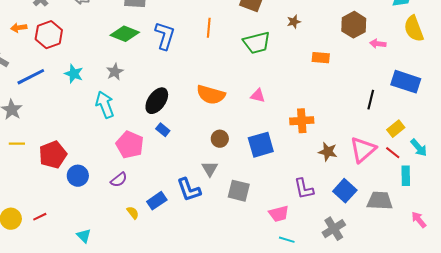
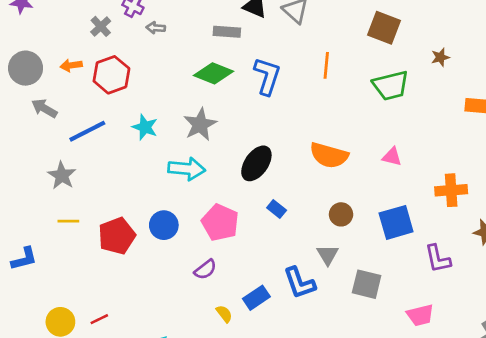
gray star: (115, 72) -> (200, 124), size x1.4
cyan arrow: (105, 105) -> (187, 169), turned 116
blue rectangle: (163, 130) -> (277, 209), moved
blue circle: (78, 176) -> (164, 225), moved
purple L-shape: (304, 189) -> (438, 259), moved

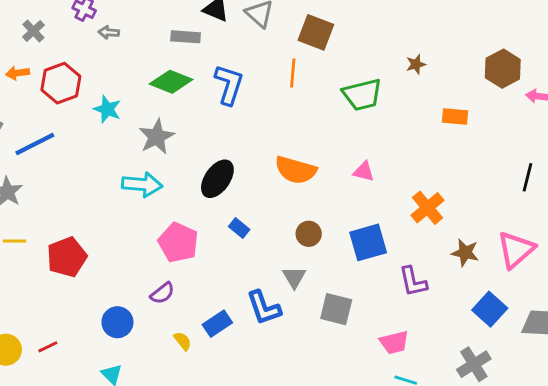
gray cross: (101, 26) -> (33, 31), moved
brown square: (384, 28) -> (316, 32), moved
cyan star: (145, 127) -> (107, 109), moved
orange cross: (451, 190) -> (427, 208), turned -36
blue circle: (164, 225) -> (117, 322), moved

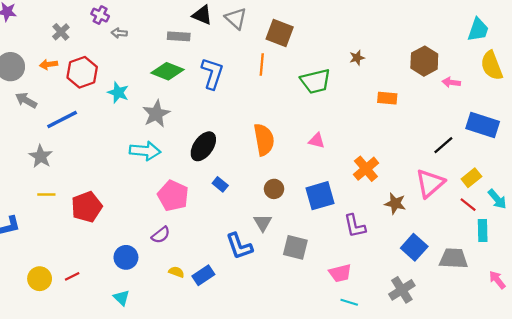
orange semicircle: (296, 170) -> (264, 140), turned -116
black line: (527, 177) -> (443, 145), turned 35
pink triangle: (516, 250) -> (430, 183), moved
blue rectangle: (217, 324) -> (203, 275), moved
yellow semicircle: (183, 341) -> (176, 272), turned -32

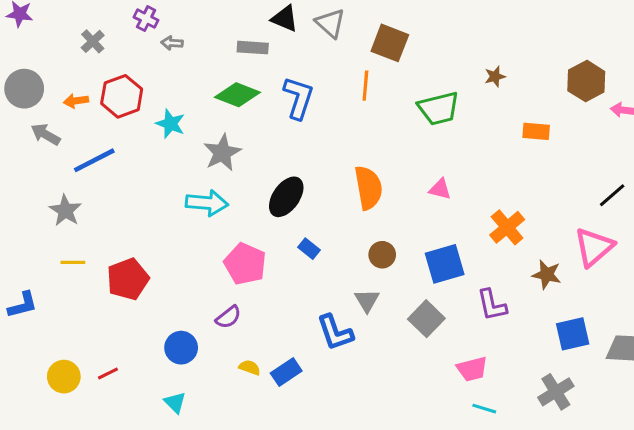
orange arrow: (49, 64) -> (76, 101), moved
gray square: (295, 247) -> (426, 319), moved, turned 30
blue square: (414, 247) -> (573, 334), turned 35

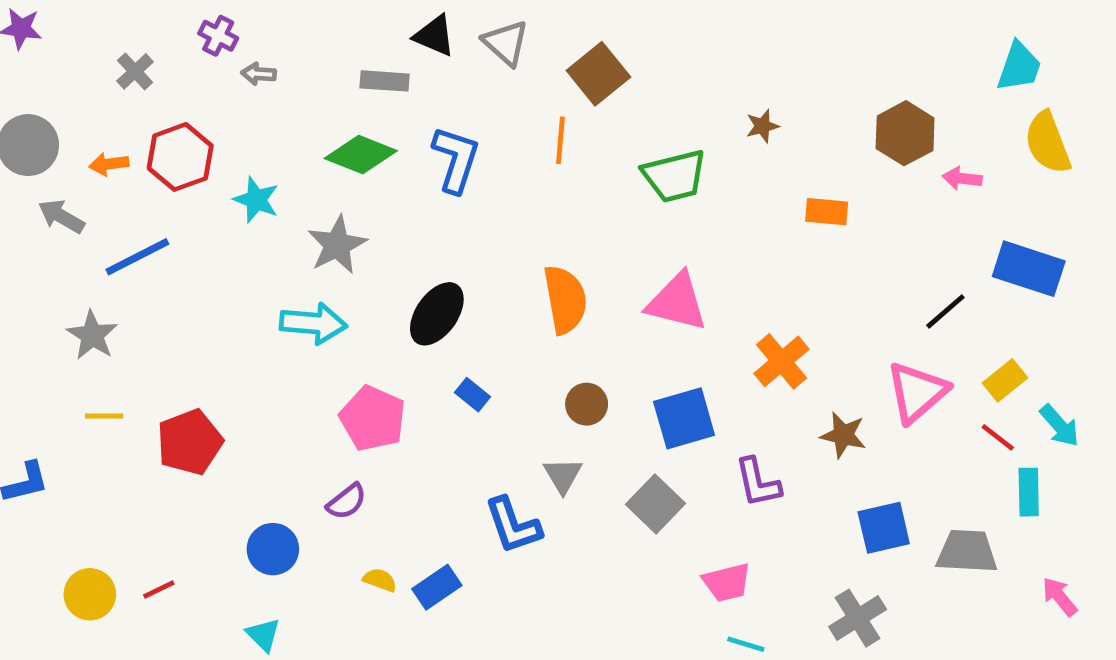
brown square: (390, 43) -> (598, 74), turned 30
pink triangle: (440, 189) -> (677, 302), size x1.8

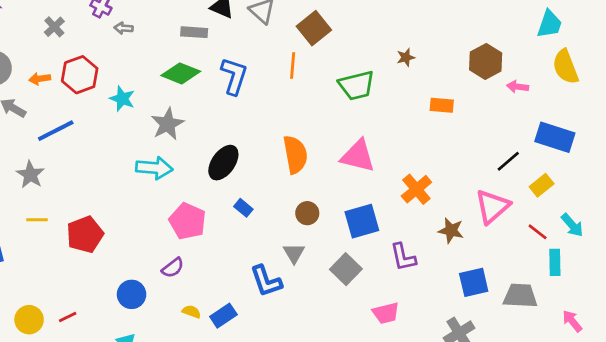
yellow rectangle: (1005, 380) -> (542, 185), moved

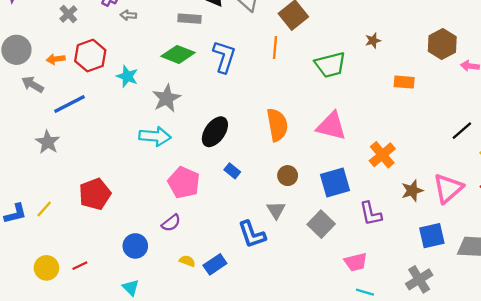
pink triangle: (492, 207) -> (448, 188), moved
yellow line: (37, 220) -> (44, 209), moved, turned -48
brown star: (451, 230) -> (412, 191), turned -30

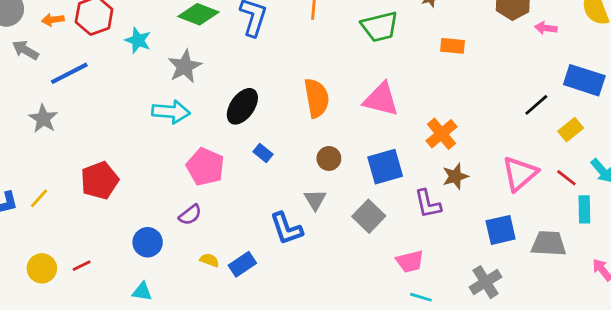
orange rectangle: (404, 82) -> (452, 46), moved
brown star: (412, 191) -> (455, 176), moved
cyan triangle: (131, 288) -> (142, 292), turned -36

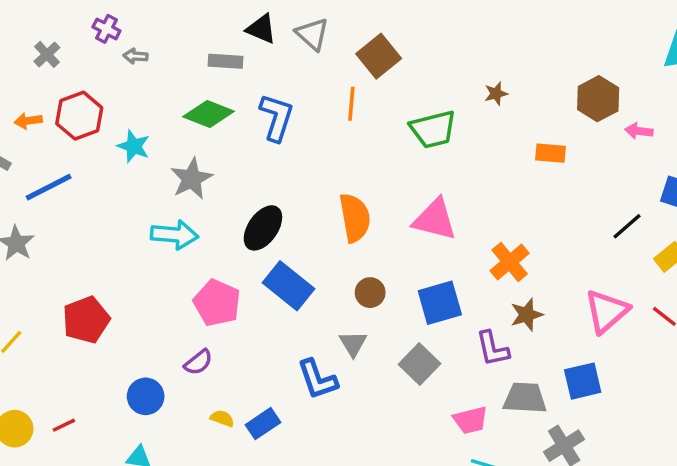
orange rectangle: (452, 46) -> (550, 153), moved
blue rectangle: (263, 153) -> (288, 286), size x2.0
gray trapezoid: (549, 244) -> (525, 398), moved

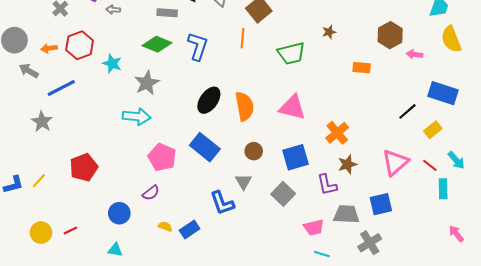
black ellipse: (263, 228) -> (209, 100), moved

